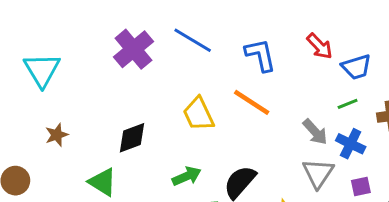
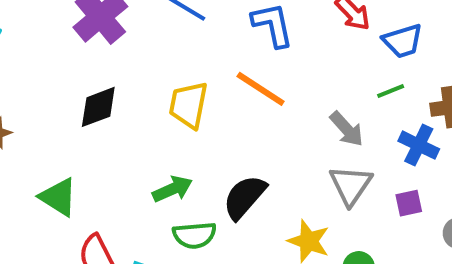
yellow trapezoid: (198, 114) -> (188, 105), turned 36
black diamond: (132, 138) -> (98, 107), moved
blue cross: (351, 144) -> (419, 145), moved

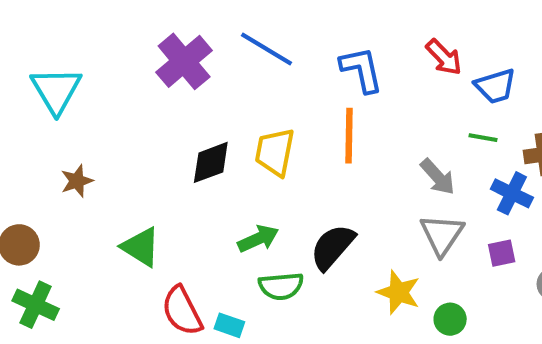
orange line: (261, 89) -> (349, 136), turned 58
green line: (391, 91) -> (483, 138), turned 32
black diamond: (98, 107) -> (211, 162), moved

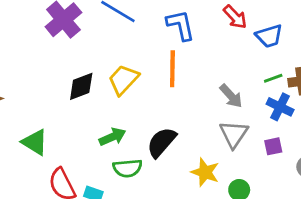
green line: (483, 138) -> (273, 78), moved, turned -30
yellow trapezoid: (275, 152) -> (123, 80), turned 32

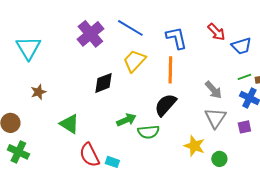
yellow trapezoid: (123, 80) -> (134, 61), moved
black semicircle: (162, 142) -> (165, 105), moved
green semicircle: (127, 168) -> (148, 132), moved

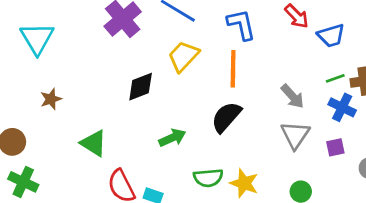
green semicircle: (148, 132) -> (208, 178), moved
yellow star: (194, 146) -> (244, 183), moved

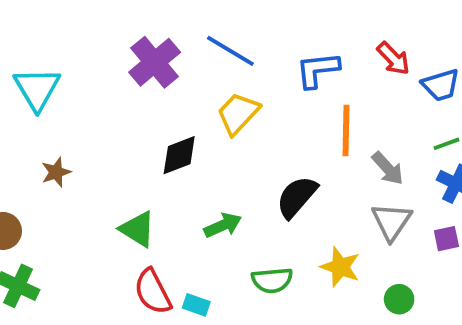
blue L-shape: (241, 25) -> (318, 70), turned -84
orange line: (233, 69) -> (346, 131), moved
green triangle: (94, 143) -> (137, 229), moved
yellow star: (244, 183) -> (340, 267), moved

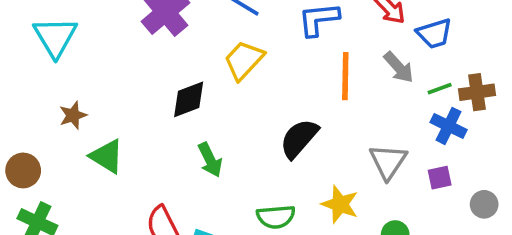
gray arrow: (388, 168) -> (399, 67), moved
green arrow: (223, 225) -> (210, 160), moved, turned 88
green triangle: (137, 229) -> (107, 156), moved

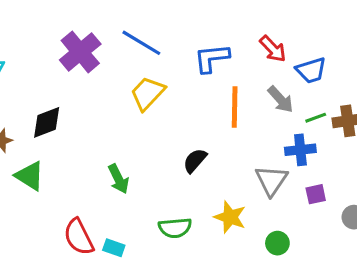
black diamond: (189, 99) -> (47, 122), moved
blue cross: (449, 126) -> (300, 150), moved, turned -32
black semicircle: (299, 138) -> (195, 161), size x0.7

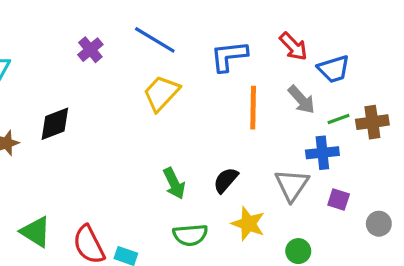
purple cross: (80, 52) -> (90, 50), size x0.6
black semicircle: (195, 161) -> (226, 180), moved
green triangle: (30, 176) -> (36, 232), moved
green arrow: (118, 179) -> (174, 183), moved
purple square: (316, 194) -> (339, 200), turned 30

